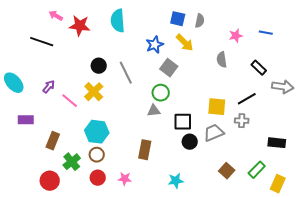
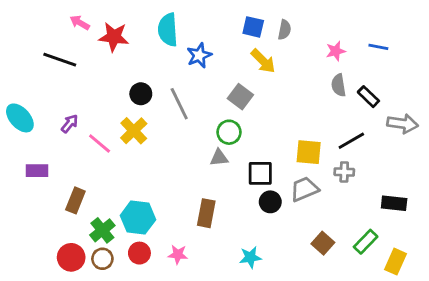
blue star: (155, 45) -> (199, 55), moved
gray semicircle: (222, 60) -> (339, 85), moved
cyan hexagon: (97, 132) -> (138, 218), moved
brown circle: (97, 155) -> (102, 259), moved

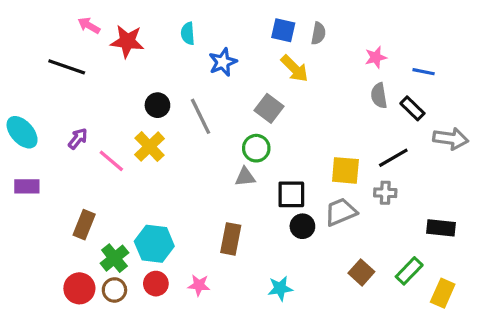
cyan semicircle: (168, 30) -> (188, 33), size x0.6
blue line: (378, 47) -> (424, 72), moved
purple rectangle: (37, 171) -> (27, 186), moved

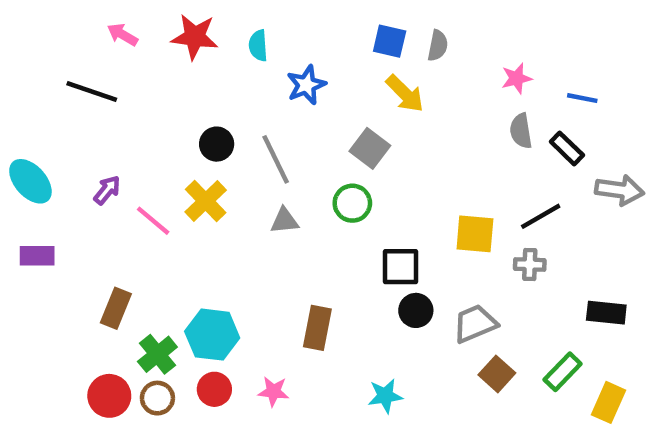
red star: (127, 41) -> (195, 37), moved
gray triangle: (245, 177) -> (284, 221), moved
gray trapezoid: (341, 212) -> (475, 324), moved

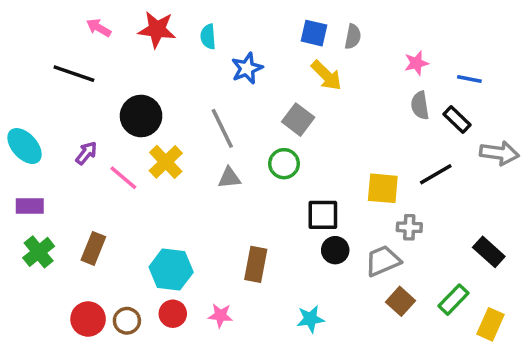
black circle: (217, 144) -> (141, 116), moved, size x1.5
gray cross: (530, 264) -> (409, 227), moved
black rectangle: (606, 313) -> (489, 252), turned 36
green cross: (157, 354) -> (39, 252), moved

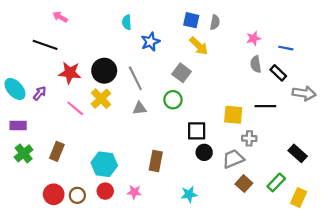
red star: (157, 30) -> (70, 73), moved
black circle: (141, 116) -> (104, 71), moved
purple arrow: (86, 153) -> (40, 93), moved
black line: (436, 174) -> (265, 106), turned 30

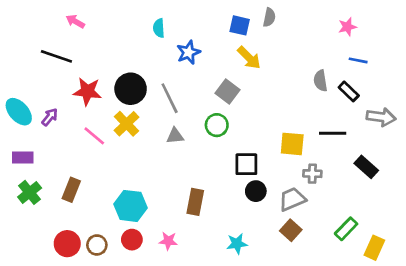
gray semicircle: (215, 22) -> (269, 17), moved
pink star: (254, 38) -> (347, 27), moved
black rectangle: (298, 153) -> (366, 167), moved
brown square: (244, 184) -> (291, 230), moved

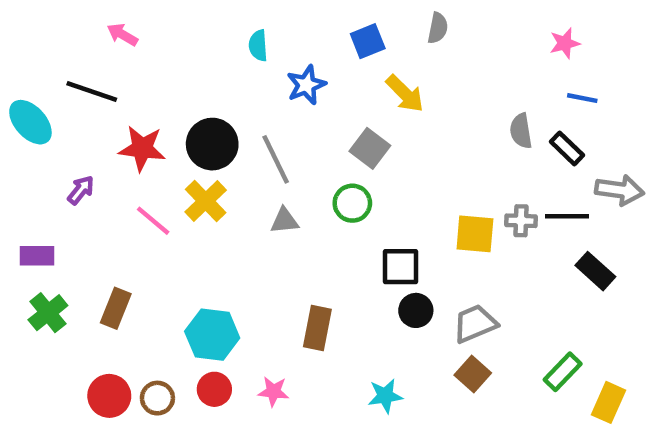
blue square: (240, 25) -> (368, 41), moved, turned -35
cyan ellipse: (19, 112) -> (30, 122), moved
black line: (333, 133) -> (567, 216), moved
gray cross: (312, 174) -> (521, 221), moved

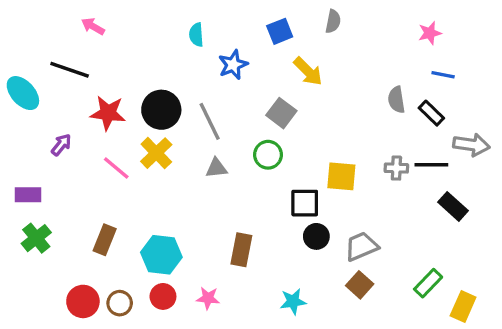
yellow square: (475, 234) -> (341, 176), moved
brown rectangle: (116, 308) -> (105, 240), moved

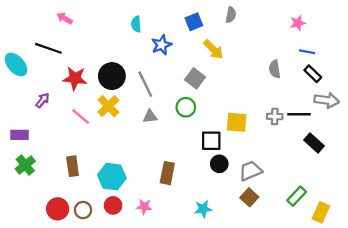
black rectangle: (431, 113) -> (313, 74), moved
brown rectangle: (105, 240) -> (73, 166), turned -30

